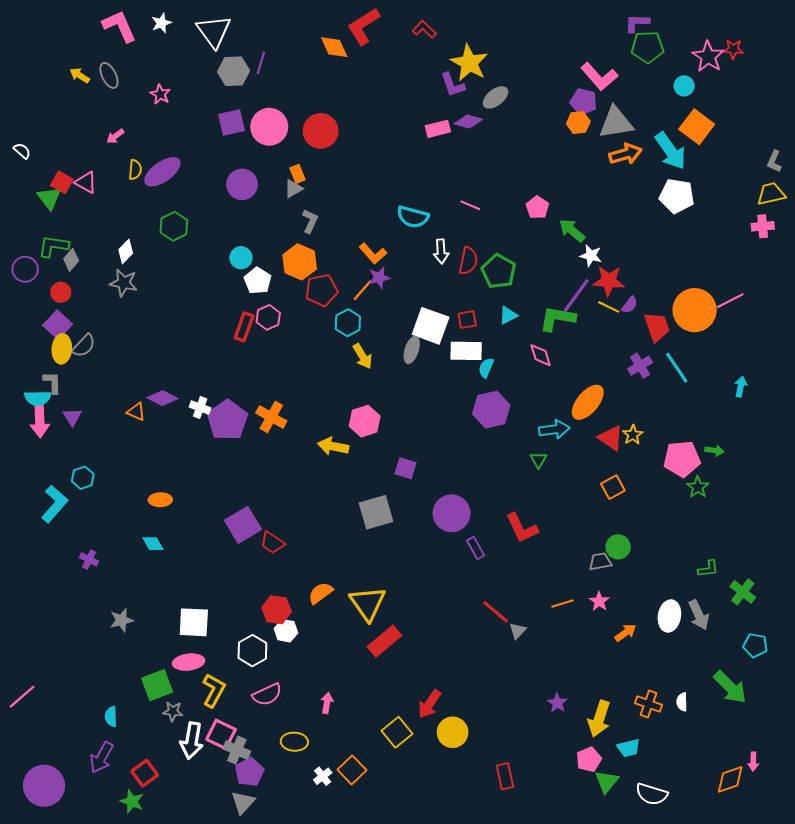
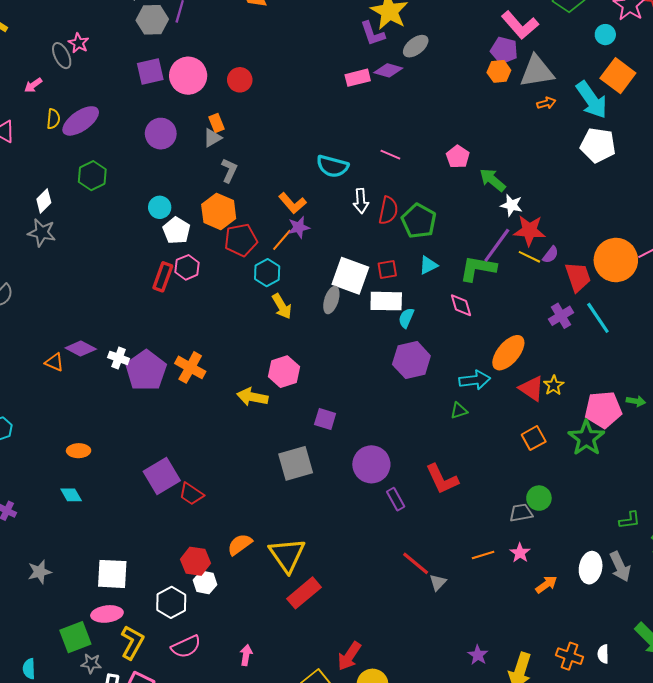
gray ellipse: (109, 75) -> (62, 56), moved
red circle: (321, 131) -> (240, 80), size x0.7
orange arrow: (625, 154) -> (546, 103), size x0.6
green triangle: (538, 460) -> (459, 411), turned 42
green star: (698, 487) -> (586, 438), moved, size x1.6

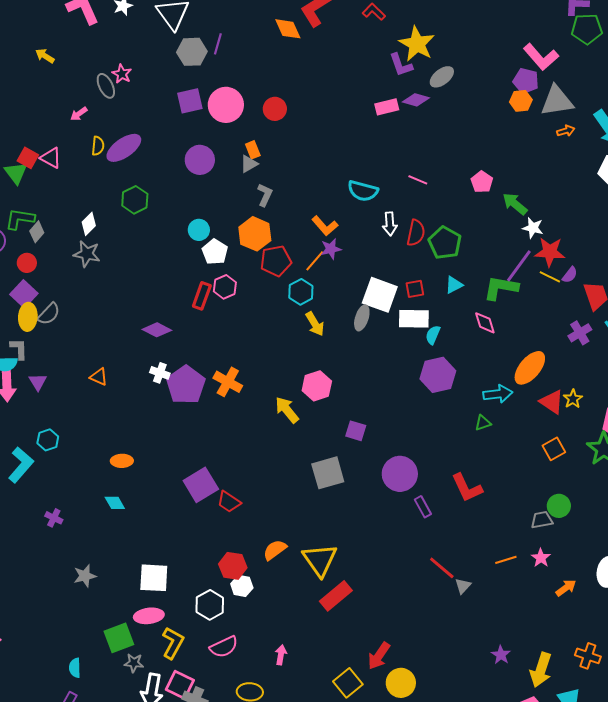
purple diamond: (81, 348) -> (157, 330), moved
yellow arrow: (252, 397) -> (287, 410), turned 40

